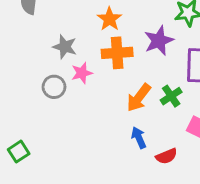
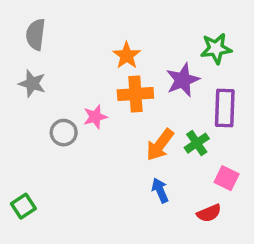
gray star: (65, 47) -> (32, 84), moved
red semicircle: (166, 156) -> (209, 213), moved

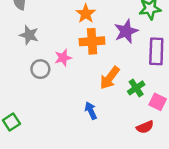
gray star: (32, 84) -> (29, 35), moved
green cross: (197, 143) -> (136, 88), moved
blue arrow: (160, 190) -> (91, 111), moved

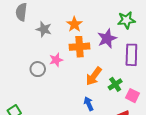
gray star: (29, 35) -> (44, 29), moved
blue arrow: (91, 111) -> (89, 104), moved

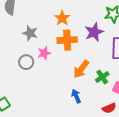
gray star: (44, 29) -> (30, 33), moved

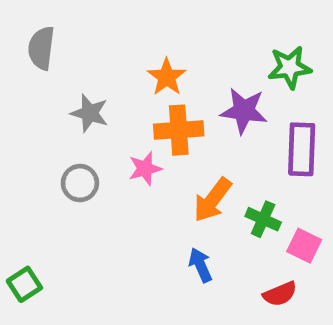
purple star: (94, 32) -> (244, 111), turned 30
pink star: (44, 53) -> (145, 169), moved
green cross: (102, 77) -> (263, 219), turned -32

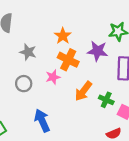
orange cross: (179, 130) -> (68, 60), turned 30
blue arrow: (200, 265) -> (42, 120), moved, size x1.5

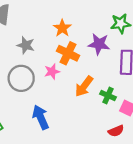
gray circle: (24, 84) -> (21, 78), size x1.5

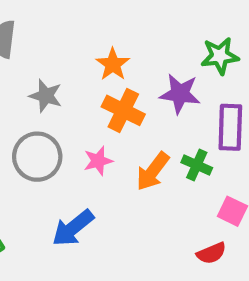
pink star: (52, 72) -> (98, 161), moved
green cross: (108, 96) -> (197, 165), moved
blue arrow: (41, 117) -> (73, 228), turned -105

